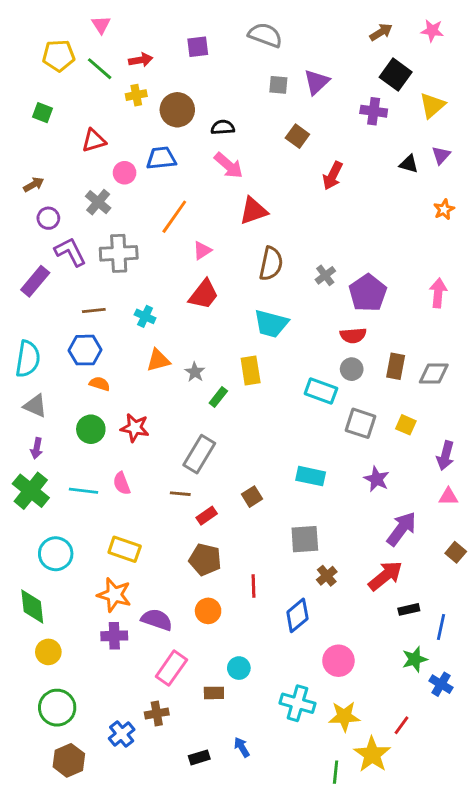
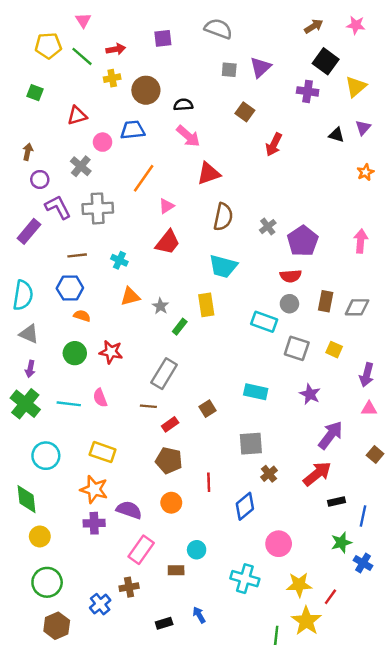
brown arrow: (34, 184) -> (28, 152), turned -49
yellow star: (344, 716) -> (299, 585), moved

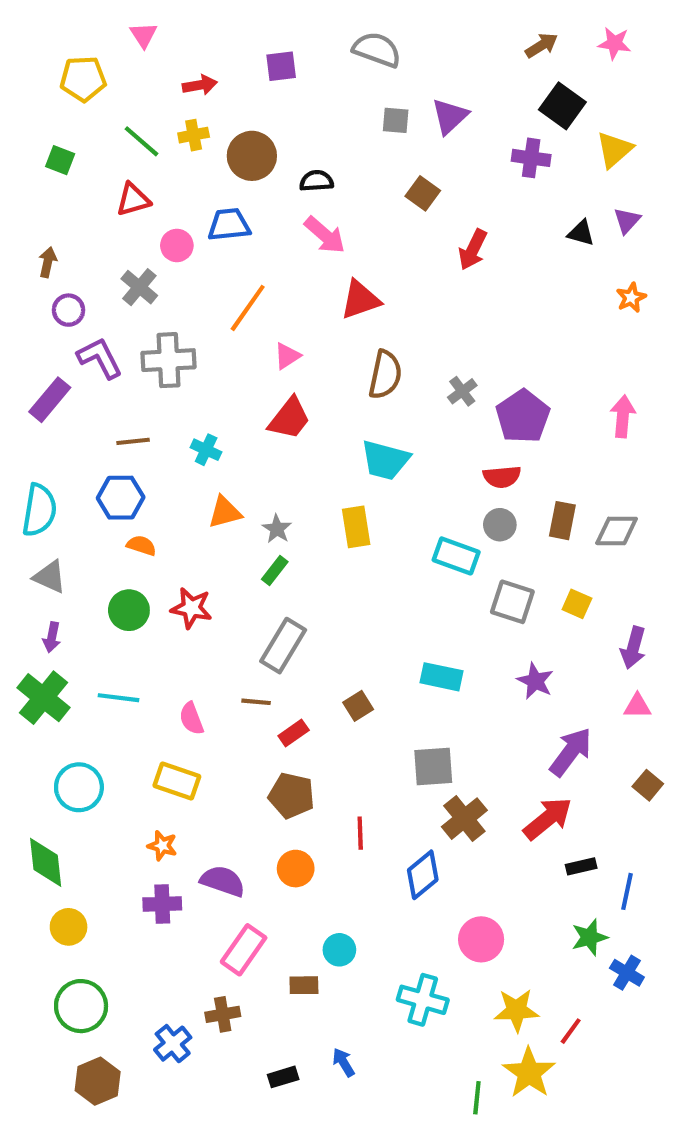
green line: (82, 56) -> (141, 141), moved
green rectangle: (180, 327) -> (275, 571), moved
pink semicircle: (100, 398) -> (191, 718), moved
brown cross: (269, 474) -> (464, 819), size x1.5
orange star: (94, 489) -> (162, 846), size x0.6

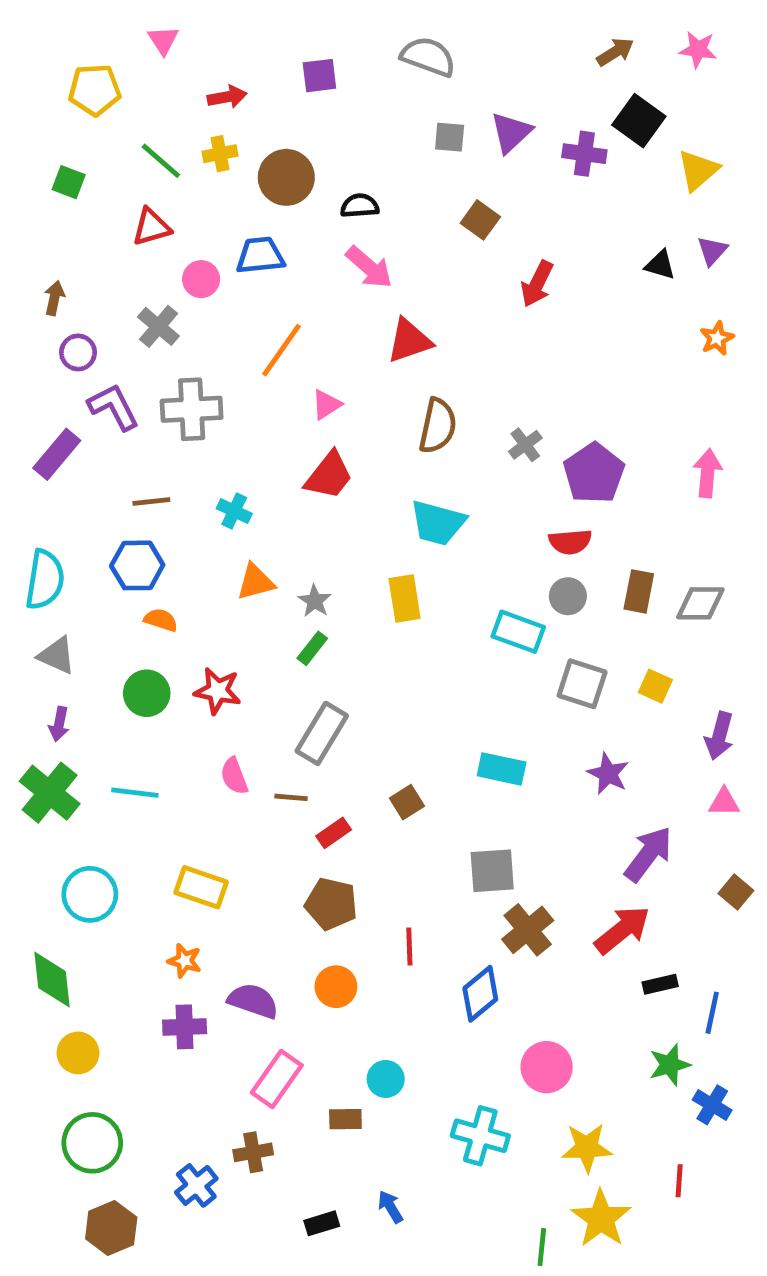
purple cross: (531, 158) -> (584, 154), moved
pink semicircle: (191, 718) -> (234, 776), moved
red line: (571, 1031) -> (679, 1181), moved, turned -32

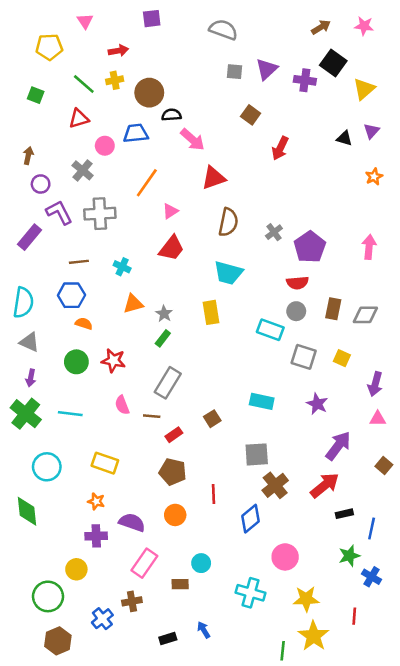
purple square: (319, 76) -> (152, 19), moved
black semicircle: (360, 206) -> (171, 115), moved
yellow circle: (78, 1053) -> (76, 569), moved

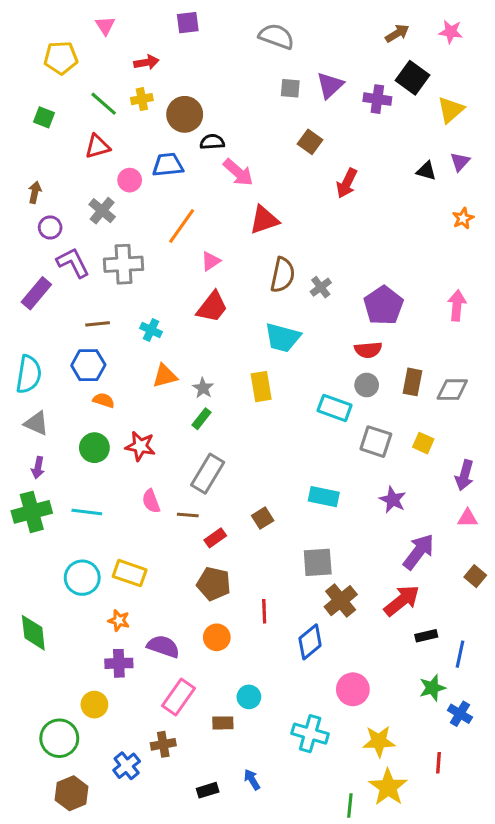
gray cross: (274, 232) -> (321, 287), moved
green cross: (26, 414) -> (32, 512), turned 36
cyan circle: (47, 467) -> (82, 578), moved

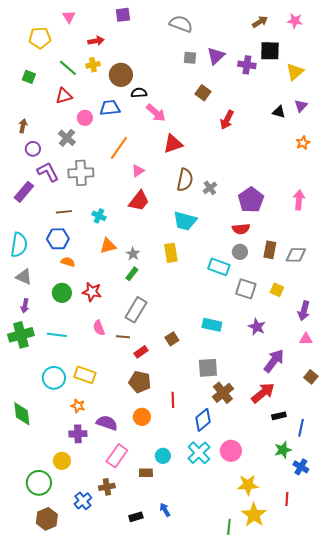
black square: (413, 78) -> (270, 51), turned -35
cyan cross: (310, 734) -> (199, 453), moved, turned 30

